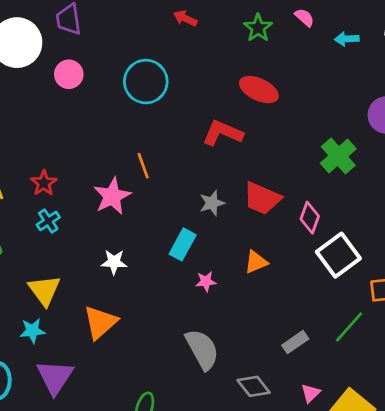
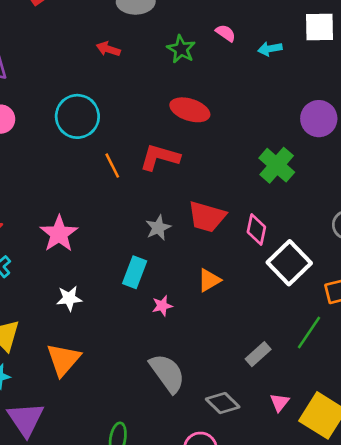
orange line: (143, 166) -> (112, 166), moved

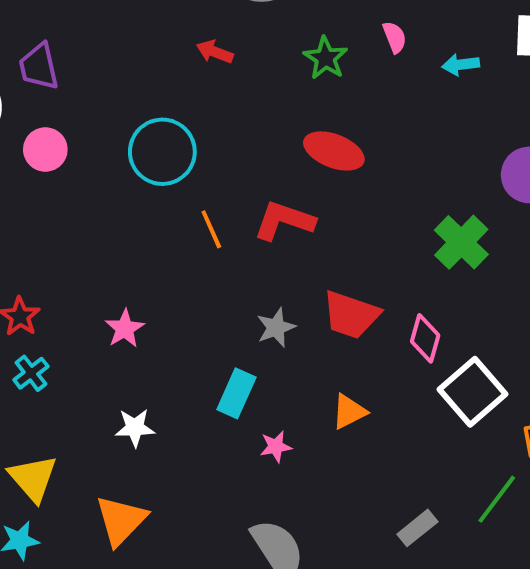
pink semicircle: (226, 33) -> (395, 37), turned 30
pink star: (59, 234) -> (125, 329), size x0.7

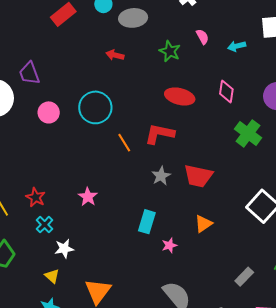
pink circle: (45, 149) -> (49, 112), moved
gray star: (276, 327) -> (161, 176), moved
pink diamond: (425, 338) -> (226, 91), moved
white star: (135, 428) -> (64, 249), moved
yellow triangle: (33, 478) -> (52, 276), size x0.6

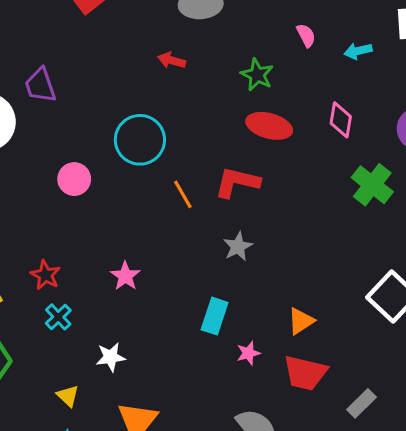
green star: (170, 51) -> (257, 75), moved
pink circle: (49, 112) -> (74, 179), moved
red trapezoid: (198, 176) -> (305, 373), moved
white star: (64, 249) -> (111, 357), moved

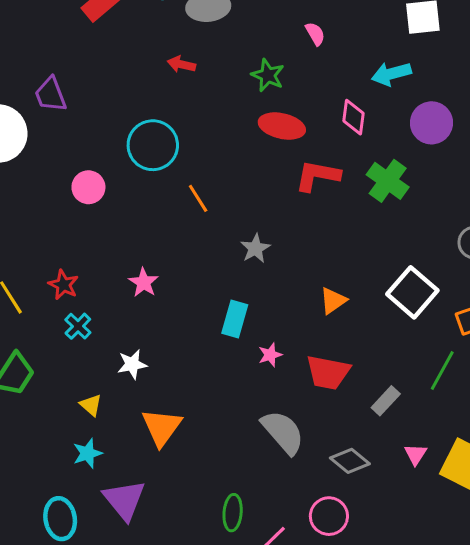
cyan arrow: (358, 51) -> (391, 74), moved, size x1.4
red L-shape: (237, 182) -> (317, 176), moved
orange triangle: (301, 321) -> (333, 301), moved

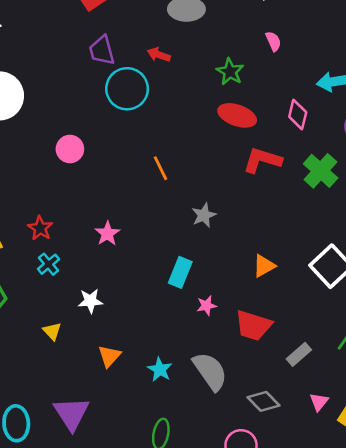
purple trapezoid: (51, 95) -> (102, 50), moved
cyan circle: (153, 145) -> (127, 89), moved
orange triangle: (162, 427) -> (109, 356), size x0.7
cyan star: (88, 453) -> (160, 369), moved, turned -30

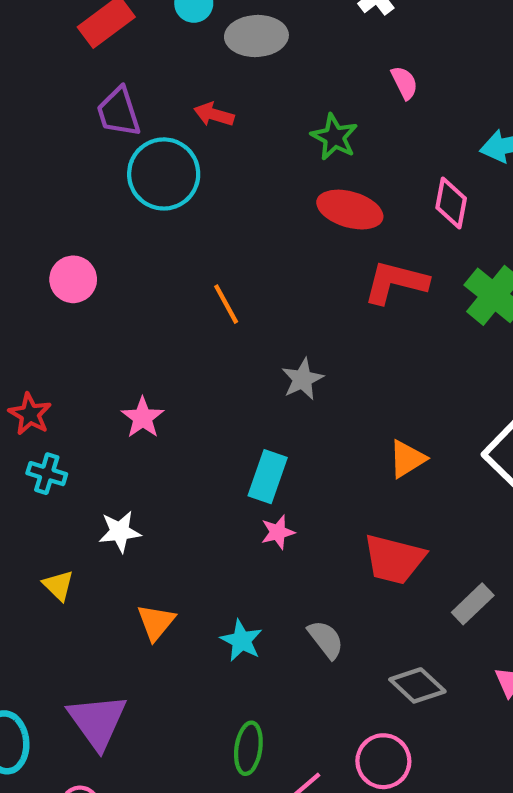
cyan cross: (49, 264) -> (47, 474), turned -30
pink star: (207, 306) -> (278, 532), moved
gray semicircle: (210, 371) -> (326, 639), size x0.6

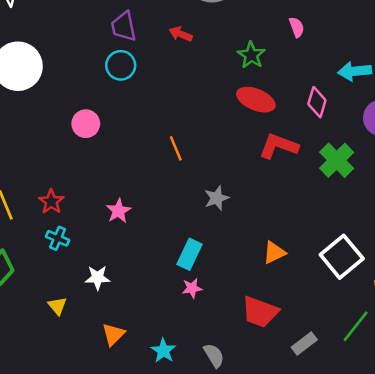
cyan circle: (164, 174) -> (121, 65), moved, size x0.7

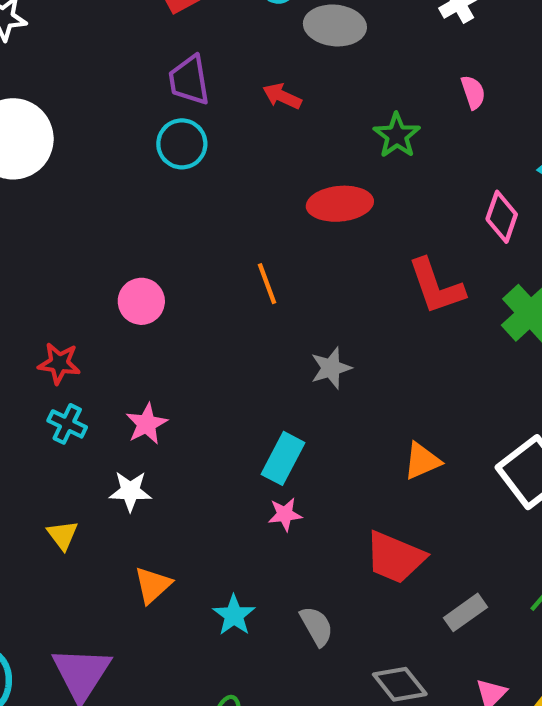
red ellipse: (256, 100) -> (340, 204), moved, turned -30
pink circle: (86, 124) -> (141, 301), moved
red L-shape: (279, 146) -> (436, 286), turned -132
red star: (51, 202) -> (59, 363), turned -30
pink star: (119, 211) -> (146, 424), moved

